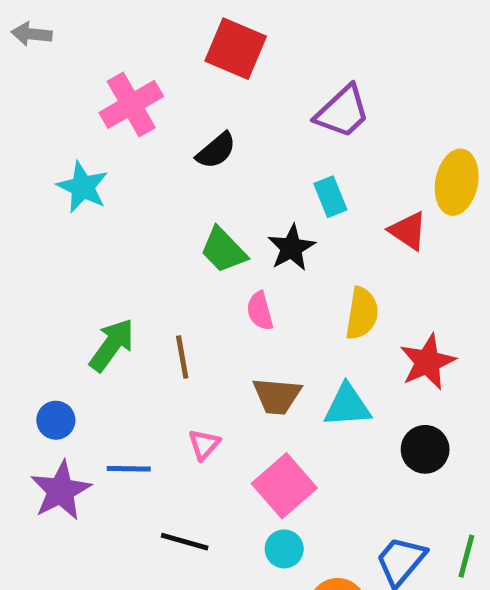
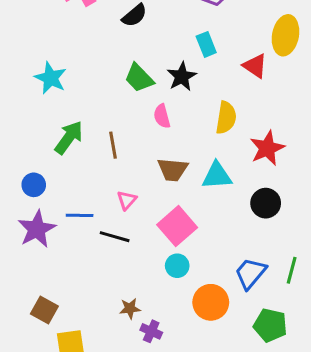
cyan star: (83, 187) -> (51, 78), moved
black line: (185, 542) -> (115, 237), moved

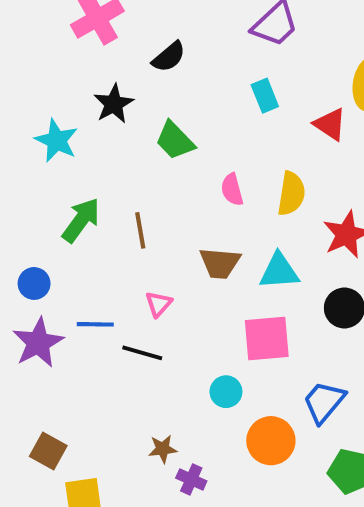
black star: (182, 76) -> (114, 104), moved
pink semicircle: (162, 116) -> (232, 190), moved
pink square: (177, 226) -> (267, 339), moved, turned 36

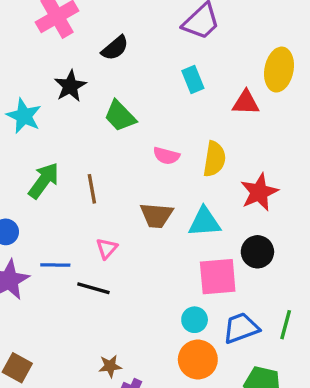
red triangle: (330, 124) -> (246, 103), turned -32
pink semicircle: (232, 190) -> (166, 156), turned -60
pink square: (267, 339) -> (218, 277), moved
cyan circle: (226, 392) -> (195, 320), moved
blue trapezoid: (324, 402) -> (241, 328), turned 30

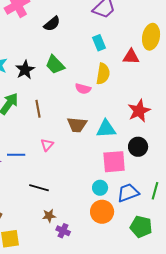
black star: (70, 86) -> (25, 70), moved
yellow semicircle: (214, 159) -> (103, 74), moved
black line: (93, 288) -> (39, 188), moved

